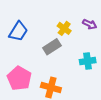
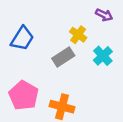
purple arrow: (90, 24) -> (104, 15), moved
cyan cross: (88, 61) -> (103, 56), moved, turned -35

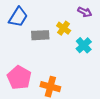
blue trapezoid: (22, 38) -> (18, 17), moved
gray rectangle: (63, 57) -> (40, 35), moved, turned 30

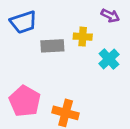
blue trapezoid: (18, 17) -> (23, 22), turned 40
yellow cross: (64, 28) -> (83, 37), turned -32

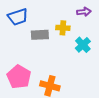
purple arrow: (110, 16) -> (84, 12), turned -32

